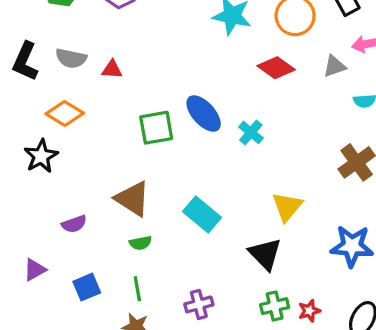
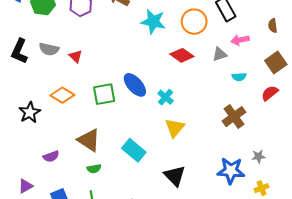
red triangle: (112, 69) -> (76, 56), turned 40
orange diamond: (65, 114) -> (62, 95), moved
yellow triangle: (287, 207) -> (175, 128), moved

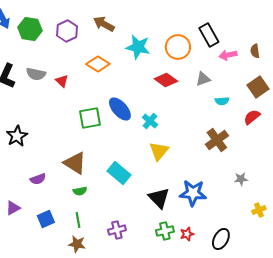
pink arrow: (240, 40) -> (228, 55), moved
orange diamond: (62, 95) -> (98, 64), moved
blue star: (231, 171) -> (193, 193), moved
yellow cross: (262, 188) -> (259, 210), moved

